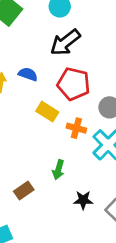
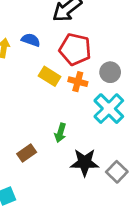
orange cross: (76, 128) -> (78, 82), moved
black star: (83, 200) -> (85, 162), size x1.5

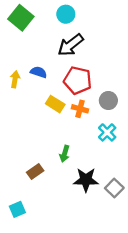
cyan cross: (109, 109) -> (107, 132), size x0.7

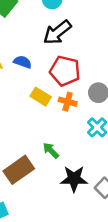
green arrow: (65, 154) -> (51, 151), turned 119
brown rectangle: (35, 171) -> (19, 170), size x1.6

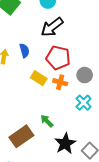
blue semicircle: (23, 62) -> (24, 51), turned 56
black star: (74, 179) -> (65, 143), turned -30

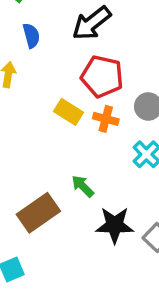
blue semicircle: (24, 51) -> (31, 36), moved
black star: (65, 143) -> (115, 225), turned 30

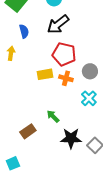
yellow rectangle: (68, 112) -> (45, 74), turned -42
brown rectangle: (38, 213) -> (28, 131), size x0.7

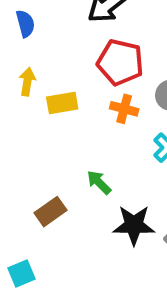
blue semicircle: (24, 31) -> (25, 24), moved
yellow arrow: (11, 53) -> (27, 82), moved
yellow rectangle: (45, 74) -> (62, 103), moved

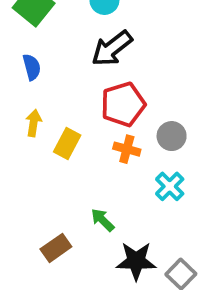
red pentagon: (120, 62) -> (123, 104), turned -30
yellow rectangle: (62, 103) -> (67, 144), turned -52

